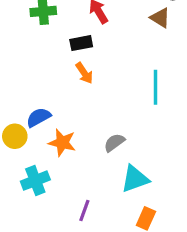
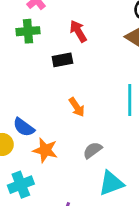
orange arrow: (84, 73) -> (77, 107), moved
blue semicircle: (38, 117) -> (24, 127), turned -115

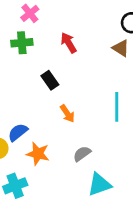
black rectangle: (62, 60) -> (50, 80), moved, turned 66
blue semicircle: (24, 127) -> (18, 132), turned 105

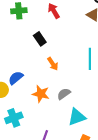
orange star: (38, 154) -> (41, 94), moved

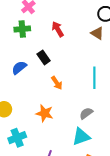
blue semicircle: (16, 78) -> (19, 68), moved
gray semicircle: (64, 94) -> (86, 113), moved

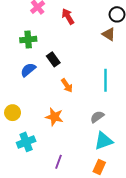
green cross: (22, 29) -> (28, 40), moved
red arrow: (58, 29) -> (68, 17), moved
cyan triangle: (81, 137) -> (103, 141), moved

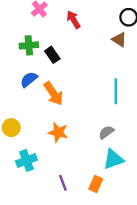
black rectangle: (53, 59) -> (52, 55), moved
orange arrow: (67, 85) -> (53, 94), moved, size x1.5
purple line: (59, 162) -> (63, 183), turned -40
orange rectangle: (99, 167) -> (96, 184), moved

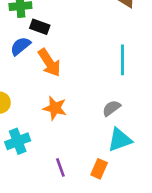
black rectangle: (52, 55) -> (40, 27), moved, turned -35

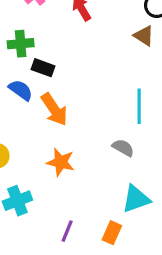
blue semicircle: (20, 46) -> (21, 90), turned 75
gray semicircle: (111, 108) -> (123, 148), moved, turned 66
purple line: (60, 167) -> (67, 231), turned 42

